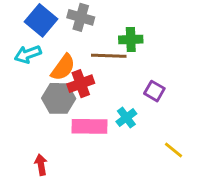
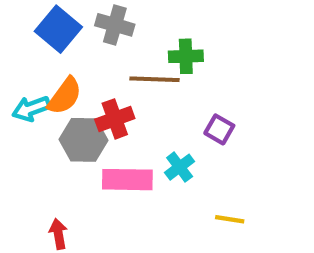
cyan arrow: (28, 54) -> (31, 109), moved
orange semicircle: (63, 67) -> (65, 96), moved
yellow line: (174, 150) -> (230, 219), moved, turned -30

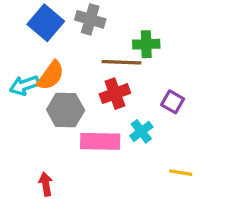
red cross: (115, 119) -> (115, 94), moved

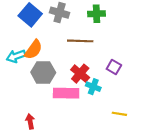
green cross: (146, 44) -> (97, 14), moved
red cross: (115, 94) -> (80, 74), moved, turned -30
cyan cross: (141, 131) -> (93, 87), turned -32

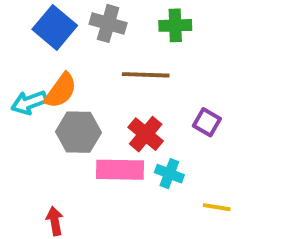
cyan cross: (93, 87) -> (169, 174), moved

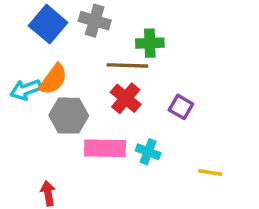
green cross: (175, 25) -> (150, 43), moved
red cross: (146, 134) -> (126, 98), moved
yellow line: (217, 207) -> (210, 172), moved

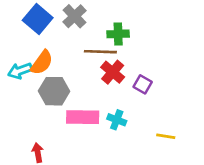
gray cross: (95, 21) -> (74, 16), turned 30
red cross: (126, 98) -> (113, 72), moved

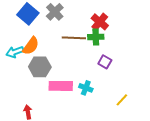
green cross: (118, 34) -> (96, 37), moved
red cross: (113, 72) -> (100, 22), moved
yellow line: (166, 136) -> (122, 100), turned -56

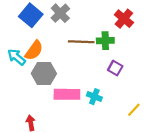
red cross: (100, 22) -> (124, 19), moved
cyan arrow: (15, 52) -> (16, 57), turned 60

